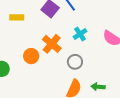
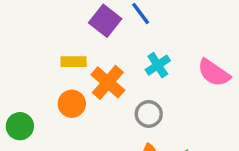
yellow rectangle: (17, 17) -> (74, 62), moved

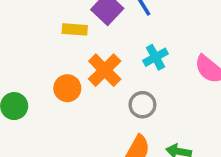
yellow rectangle: (74, 62) -> (75, 29), moved

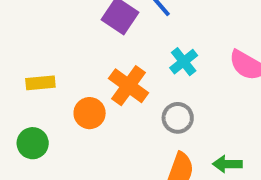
yellow rectangle: (75, 29) -> (40, 83), moved

